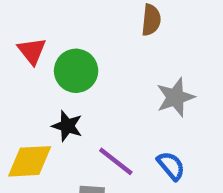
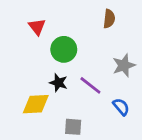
red triangle: (32, 51) -> (37, 27), moved
purple line: (116, 161) -> (90, 85), moved

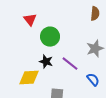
brown semicircle: (109, 19) -> (95, 14), moved

